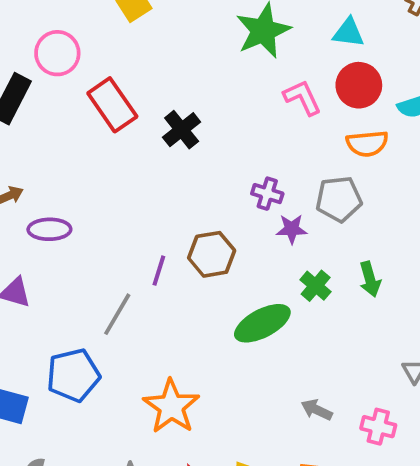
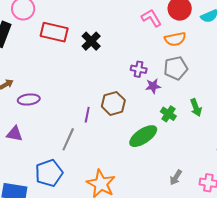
red rectangle: (112, 105) -> (54, 32), turned -36
orange semicircle: (367, 144) -> (175, 39), moved
gray arrow: (317, 410) -> (176, 177), turned -77

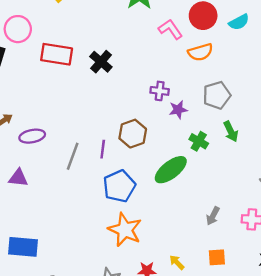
gray pentagon: (176, 68) -> (217, 95), moved
gray line: (68, 139) -> (73, 156), moved
blue pentagon: (49, 173) -> (119, 186), moved

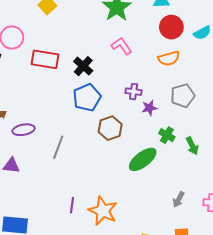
pink L-shape: (170, 29) -> (122, 46), moved
green arrow: (231, 131) -> (192, 146), moved
purple line: (103, 149) -> (72, 205), moved
blue pentagon: (119, 186) -> (87, 98), moved

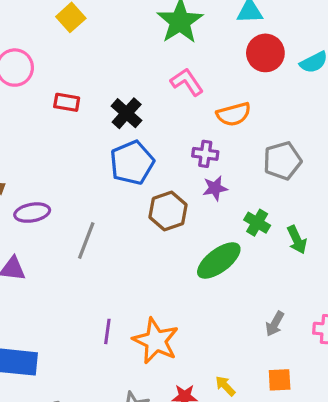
orange semicircle: (169, 58) -> (234, 114), moved
red rectangle: (45, 59) -> (67, 102), size x0.6
purple star: (149, 108) -> (215, 188), moved

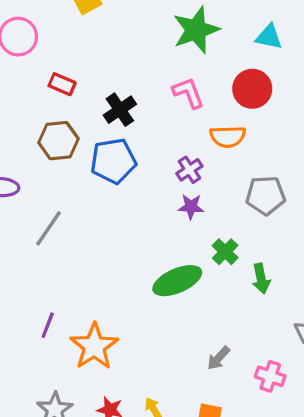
red circle: (265, 53) -> (252, 89), moved
purple cross: (205, 154) -> (189, 170), turned 35
brown hexagon: (168, 211) -> (58, 141), moved

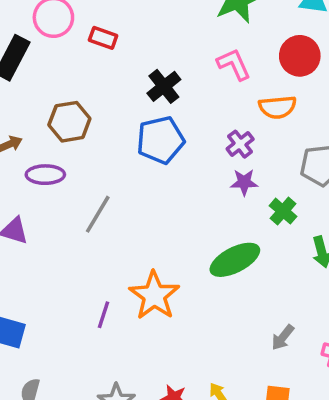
red rectangle: (62, 84) -> (103, 38), moved
brown hexagon: (58, 141) -> (69, 122), moved
green cross: (225, 252) -> (283, 211), moved
orange star: (94, 346) -> (154, 295), moved

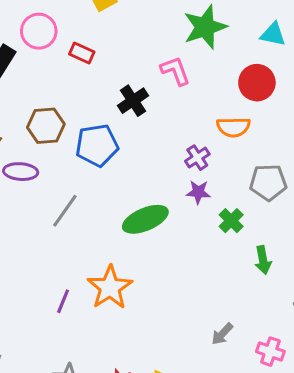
pink L-shape: (234, 64) -> (175, 71), moved
blue pentagon: (161, 140) -> (97, 145), moved
green ellipse: (235, 260) -> (145, 219), moved

